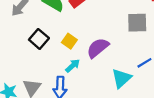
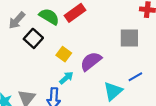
black square: (39, 39) -> (33, 38), moved

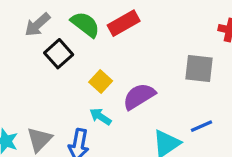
cyan arrow: (66, 78) -> (100, 117), turned -112

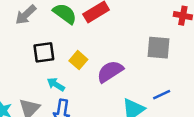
black square: (59, 54) -> (44, 52), moved, turned 35
cyan arrow: (100, 117) -> (56, 84), moved

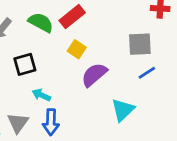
yellow square: (78, 60) -> (77, 49), moved
blue line: (162, 95) -> (147, 73), moved

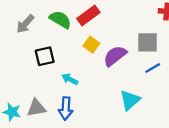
purple semicircle: (94, 75) -> (115, 56), moved
cyan arrow: (41, 95) -> (70, 79), moved
gray triangle: (18, 123) -> (36, 108), turned 42

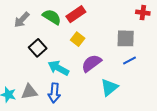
black square: (45, 56) -> (38, 48), turned -30
purple semicircle: (115, 56) -> (91, 63), moved
cyan arrow: (70, 79) -> (58, 68), size x1.5

